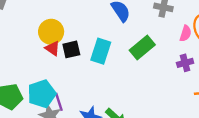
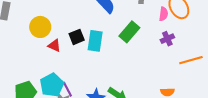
yellow circle: (51, 32) -> (40, 27), moved
black square: (71, 49) -> (77, 37), moved

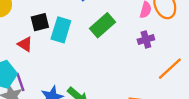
red triangle: (54, 46) -> (25, 44), moved
orange line: (191, 60) -> (170, 69), turned -35

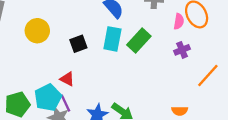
cyan rectangle: (61, 30) -> (112, 39), moved
red triangle: (25, 44) -> (67, 79), moved

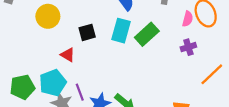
red triangle: (67, 79) -> (68, 55), moved
purple line: (66, 103) -> (80, 92), moved

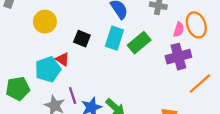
black square: (87, 32) -> (82, 39), turned 35
purple cross: (188, 47) -> (178, 57), size x1.6
cyan pentagon: (53, 83) -> (48, 69), moved

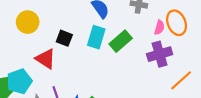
red triangle: (62, 59) -> (46, 59), size x1.5
cyan pentagon: (48, 69) -> (19, 81), moved

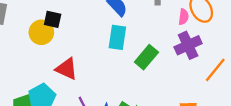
black square: (64, 38) -> (53, 19), moved
green rectangle: (121, 41) -> (146, 57), moved

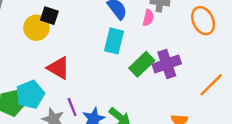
pink semicircle: (184, 17) -> (148, 18), moved
purple cross: (188, 45) -> (167, 64), moved

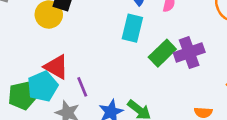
red triangle: (58, 68) -> (56, 67), moved
purple line: (72, 107) -> (82, 87), moved

